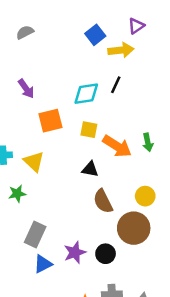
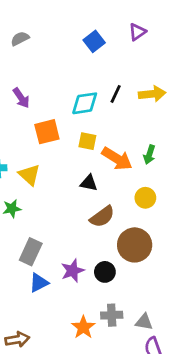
yellow arrow: (121, 50) -> (152, 94), moved
green arrow: (148, 142) -> (149, 155), turned 30
yellow circle: (145, 196) -> (145, 198), moved
brown semicircle: (103, 201) -> (102, 217), turned -100

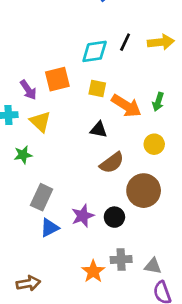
purple arrow: (21, 98) -> (28, 90), moved

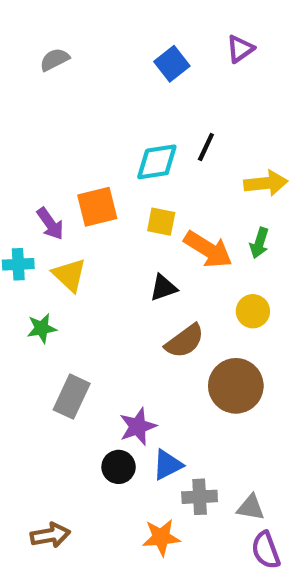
yellow arrow: (161, 42) -> (266, 183), moved
black triangle: (99, 130) -> (163, 288), turned -30
black circle: (114, 217) -> (119, 467), moved
blue triangle: (50, 228) -> (168, 465), moved
orange star: (93, 271) -> (161, 537), moved, turned 30

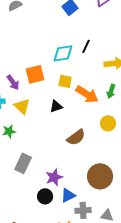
black triangle: (163, 288) -> (56, 106), moved
brown circle: (236, 386) -> (100, 176), moved

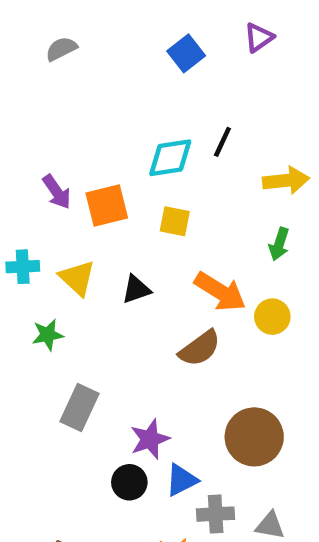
purple arrow: (13, 82) -> (57, 192), moved
orange arrow: (87, 94) -> (220, 292), moved
black triangle: (56, 106) -> (136, 289), moved

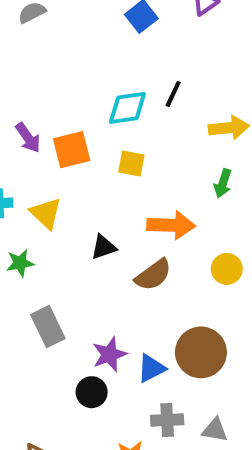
black triangle: (136, 289) -> (104, 247), moved
orange arrow: (220, 292) -> (171, 225), turned -30
yellow circle: (272, 317) -> (227, 269), moved
gray rectangle: (79, 407) -> (48, 327), turned -51
blue triangle: (182, 480) -> (151, 368), moved

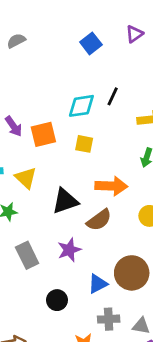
black triangle: (104, 247) -> (65, 201), size x1.5
purple star: (110, 354) -> (69, 250), moved

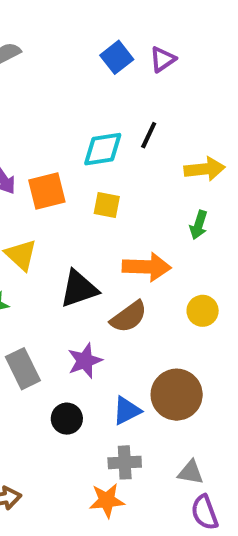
purple triangle: (134, 34) -> (163, 59), moved
black circle: (57, 300) -> (67, 419), moved
gray cross: (109, 319) -> (125, 462), moved

